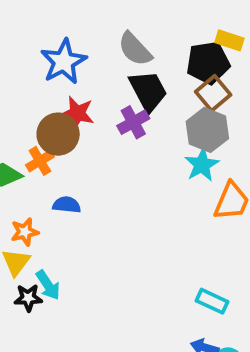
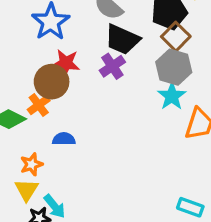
black trapezoid: (148, 91) -> (122, 39), turned 147

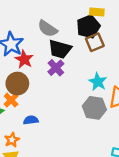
brown square: (176, 37) -> (95, 42), turned 30
red star: (66, 63) -> (24, 59), moved, turned 30
gray hexagon: (174, 67) -> (94, 108), moved

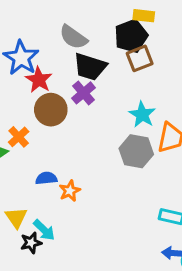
brown circle: (17, 84) -> (51, 110), moved
blue semicircle: (31, 120) -> (46, 178), moved
orange star: (12, 140) -> (70, 191), moved

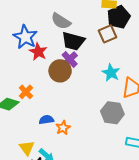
black pentagon: (131, 36) -> (119, 17), moved
brown circle: (51, 110) -> (60, 71), moved
gray hexagon: (136, 151) -> (112, 113), moved

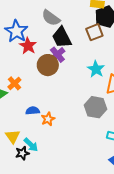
black trapezoid: (73, 41) -> (62, 37), turned 45

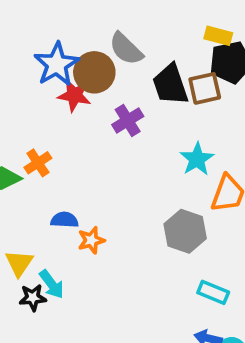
black trapezoid: (62, 37) -> (170, 85), moved
red star: (28, 46) -> (74, 95), turned -30
brown circle: (48, 65) -> (94, 72), moved

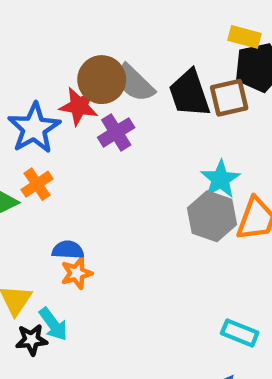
gray semicircle: (126, 49) -> (135, 83), moved
blue star: (57, 64) -> (34, 128), moved
purple cross: (128, 121) -> (116, 132), moved
gray hexagon: (185, 231) -> (212, 216), moved
orange star: (91, 240) -> (77, 273), moved

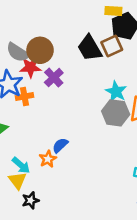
gray semicircle: (135, 83) -> (18, 52), moved
orange cross: (37, 184) -> (24, 97), moved, turned 35
blue semicircle: (68, 250) -> (60, 145), moved, turned -35
cyan arrow: (53, 324) -> (21, 165), moved

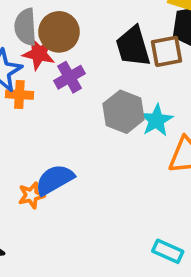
gray semicircle: (18, 52) -> (25, 27), turned 40
gray hexagon: (116, 113) -> (123, 112), moved
blue semicircle: (60, 145) -> (55, 180), size x1.5

